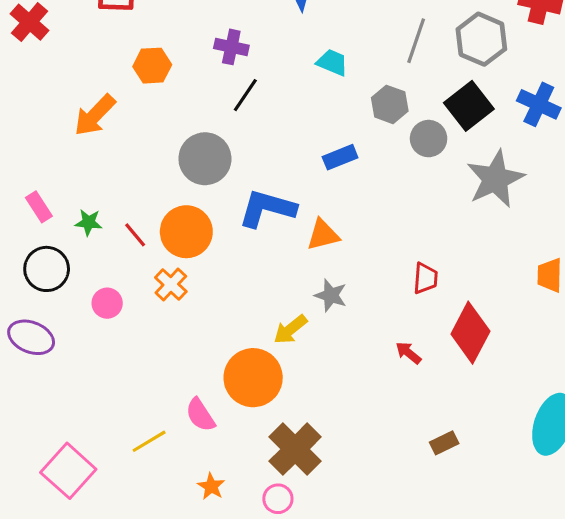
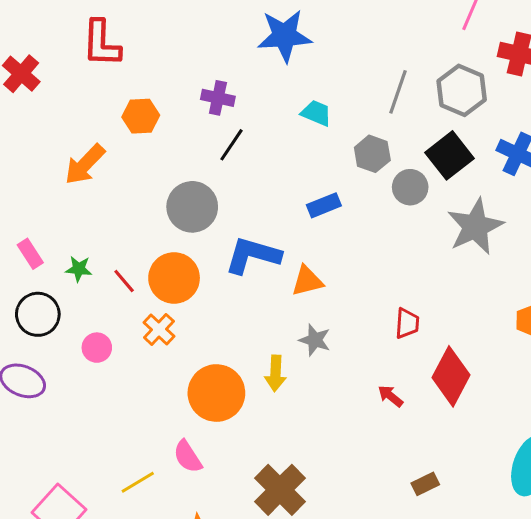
yellow arrow: (290, 330) -> (275, 373), turned -48
orange circle: (253, 378) -> (216, 393), moved

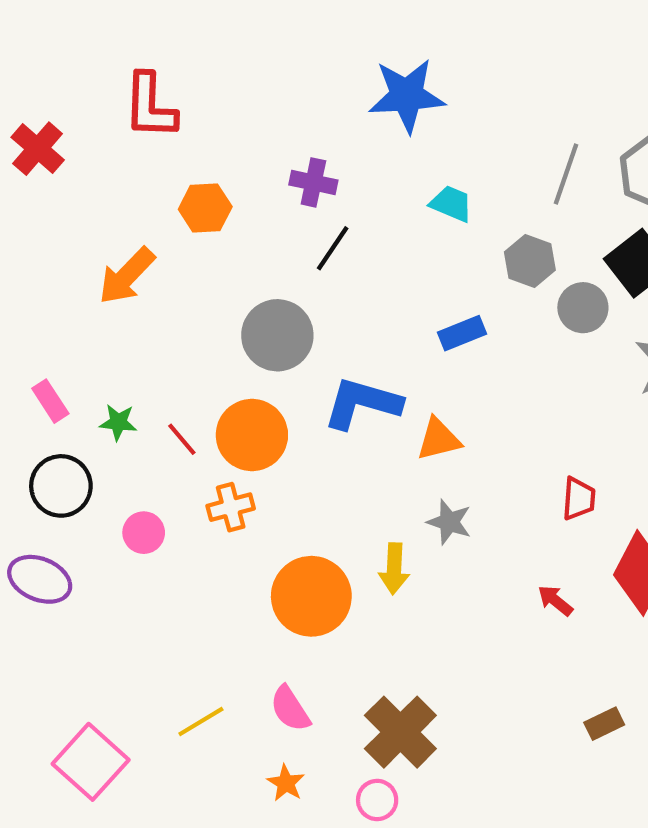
orange cross: (159, 329) -> (231, 507), turned 32
pink semicircle: (188, 457) -> (290, 709), moved

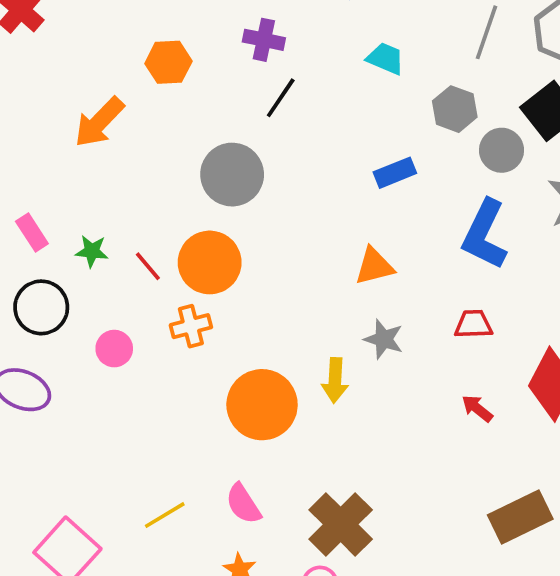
blue L-shape: (362, 403) -> (485, 234), moved, turned -80
red trapezoid: (579, 499) -> (473, 324), moved, turned -96
brown rectangle: (604, 724) -> (520, 517), size x1.8

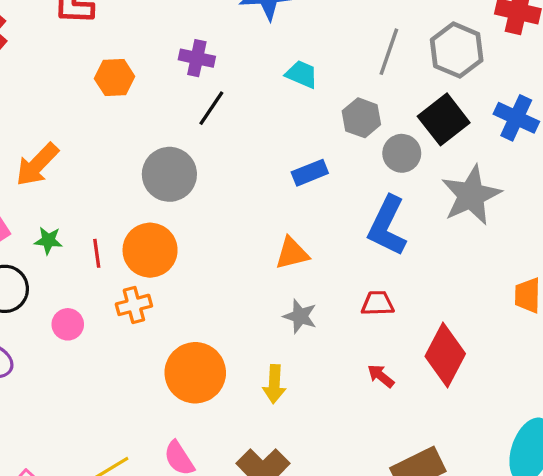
orange arrow: (99, 122) -> (37, 165), moved
red line: (148, 266) -> (97, 253), turned 32
yellow arrow: (335, 380) -> (274, 384), moved

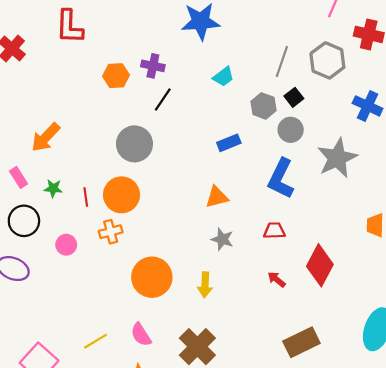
cyan trapezoid: (302, 74) -> (223, 77), turned 120
orange hexagon: (115, 77) -> (116, 76), moved
black square: (444, 119) -> (294, 97), moved, size x0.6

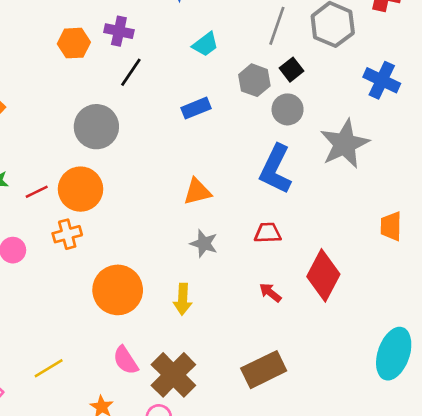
blue rectangle: (229, 143) -> (196, 108), moved
red line: (86, 197) -> (37, 192), turned 72
pink semicircle: (141, 335) -> (126, 360), moved
brown rectangle: (301, 342) -> (264, 370), moved

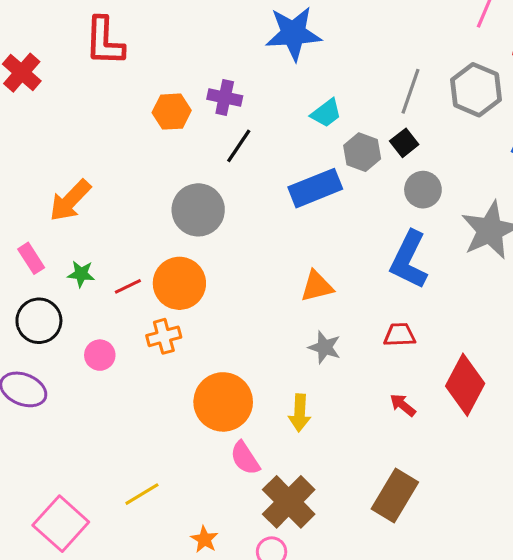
black square: (292, 70) -> (404, 143), moved
gray hexagon: (254, 80) -> (362, 152), moved
blue rectangle: (196, 108) -> (315, 188), size x1.5
pink semicircle: (126, 360) -> (245, 458), moved
brown rectangle: (264, 370) -> (395, 496), turned -33

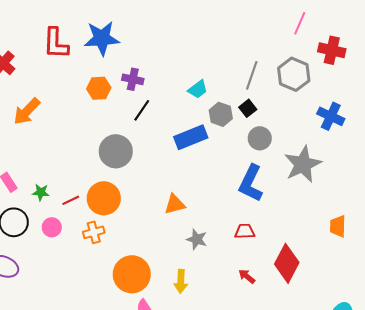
blue star: (293, 34) -> (102, 38), moved
orange arrow: (70, 201) -> (27, 111), moved
orange triangle: (317, 286) -> (175, 204), moved
pink circle: (100, 355) -> (52, 227), moved

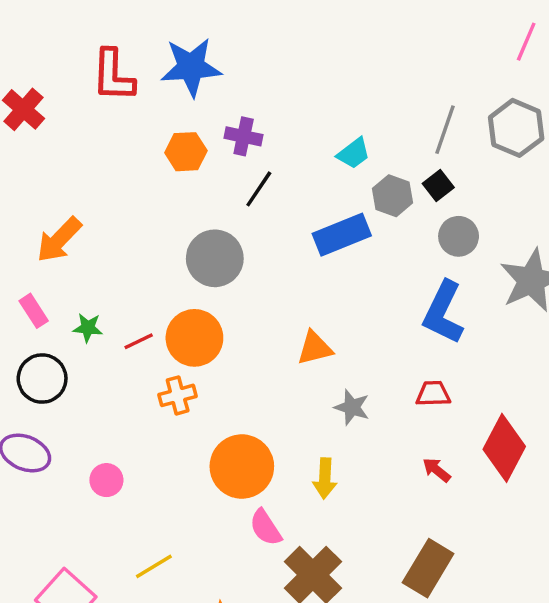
orange arrow: (27, 111) -> (59, 240), moved
pink circle: (52, 227) -> (106, 480), moved

